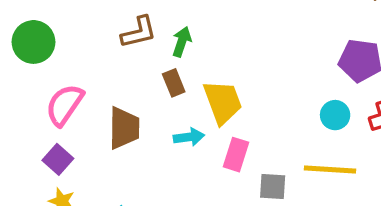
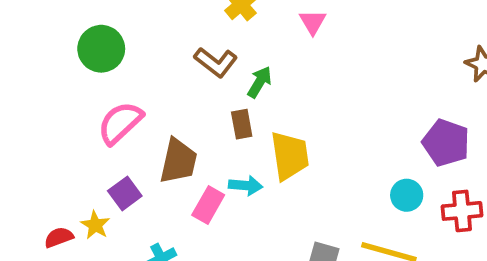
brown L-shape: (139, 32) -> (216, 62), turned 39
pink rectangle: (236, 155) -> (208, 205), moved
purple square: (58, 159) -> (125, 193), moved

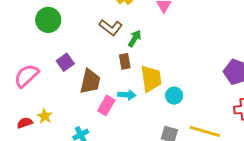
pink semicircle: (120, 123) -> (26, 76), moved
purple square: (125, 193) -> (65, 62), moved
cyan circle: (407, 195) -> (174, 96), moved

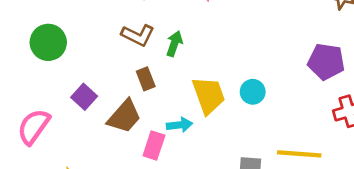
brown rectangle: (125, 61) -> (146, 79), moved
brown trapezoid: (90, 81) -> (124, 116), turned 40
cyan circle: (174, 96) -> (253, 92), moved

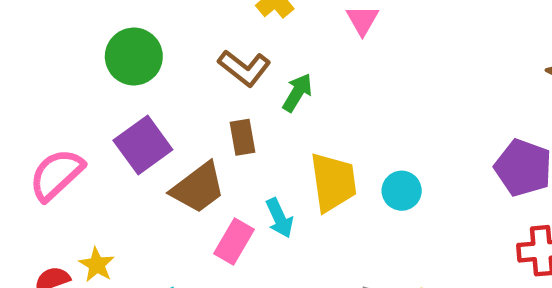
green circle: (48, 42) -> (134, 57), moved
purple square: (84, 97) -> (143, 145), size x1.4
cyan arrow: (179, 125) -> (279, 218), turned 60

